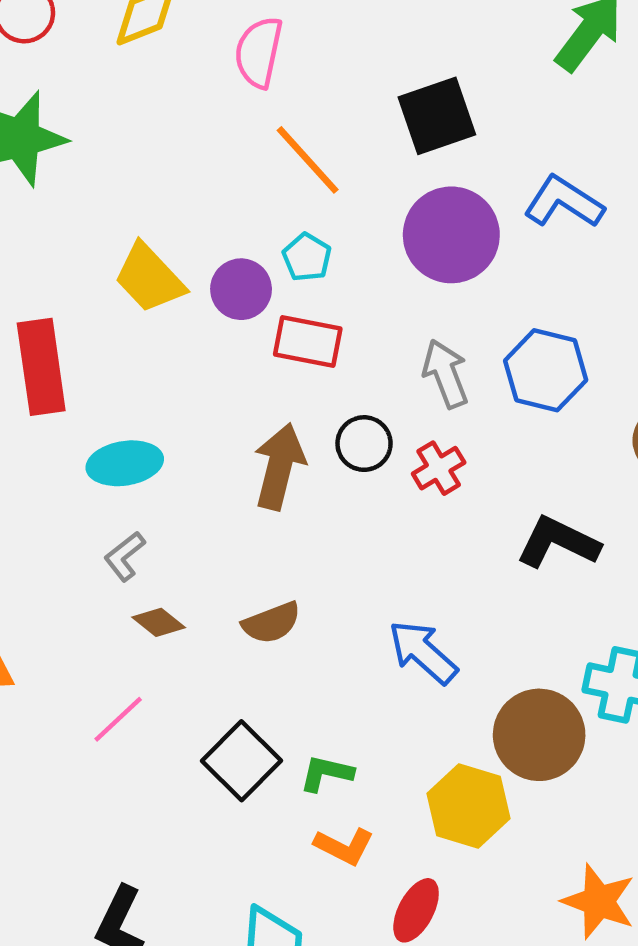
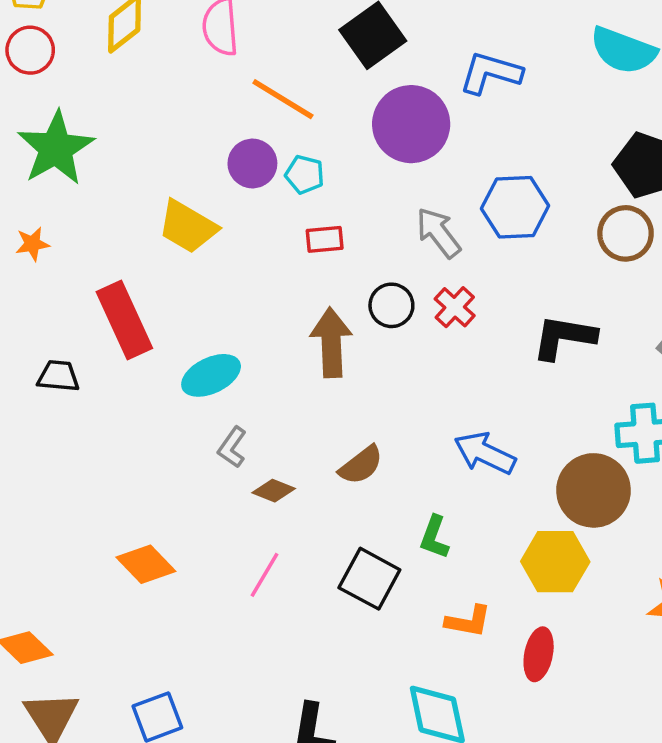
purple circle: (241, 289) -> (252, 164), moved
red rectangle: (308, 342) -> (325, 239), size x0.7
green L-shape: (326, 773) -> (434, 537), moved, turned -66

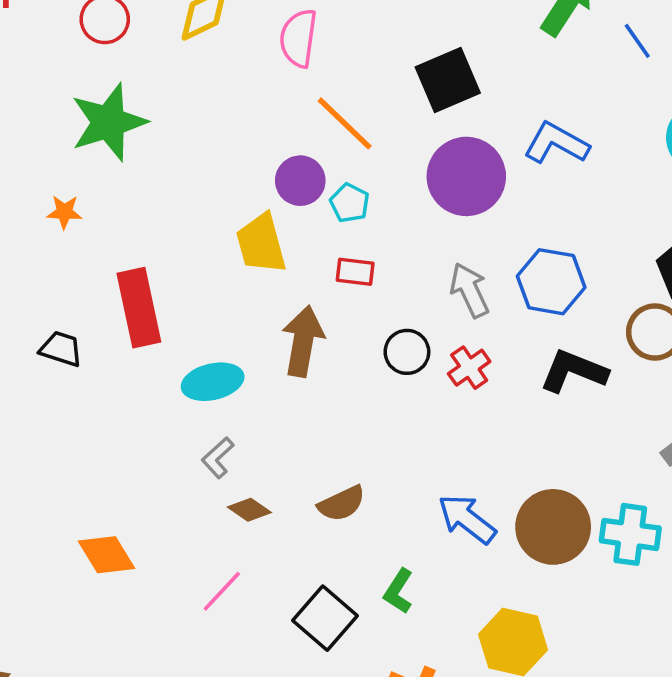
yellow trapezoid: (188, 227) -> (261, 244), moved, turned 32
black L-shape: (564, 337) -> (574, 371), moved
brown arrow: (331, 342) -> (303, 341), moved
brown circle: (594, 490) -> (553, 527), moved

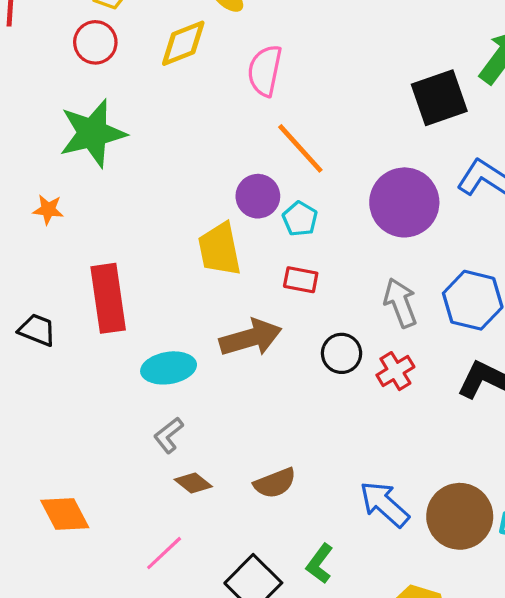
black square: (448, 80) -> (439, 98), moved
brown arrow: (303, 341) -> (251, 338), turned 60

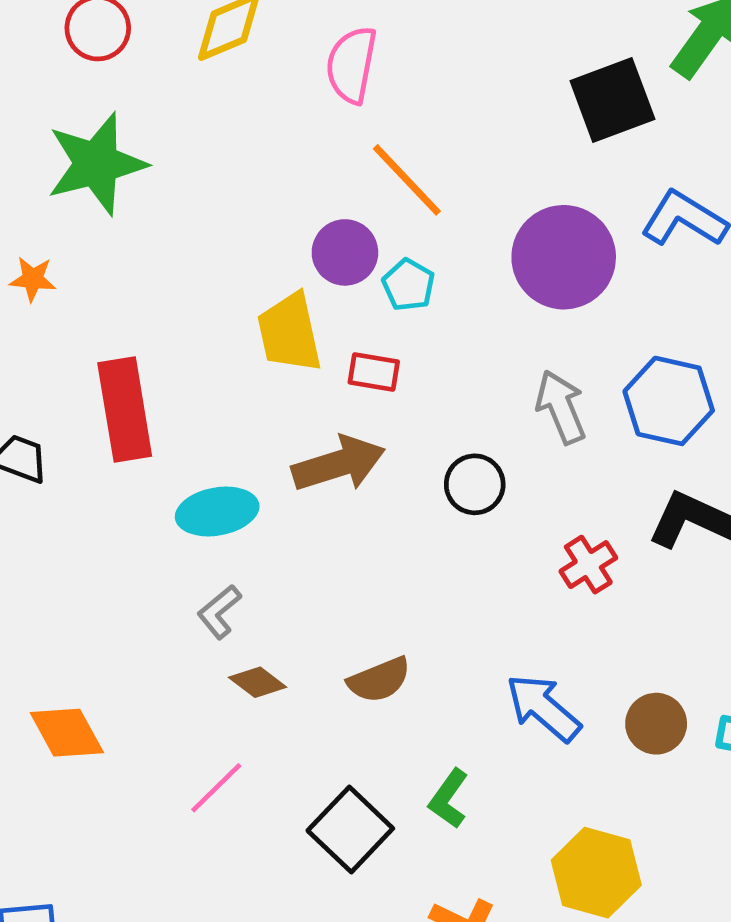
red rectangle: (301, 280) -> (374, 372), moved
red cross: (395, 371) -> (588, 565), moved
brown circle: (460, 516) -> (656, 724), size x0.6

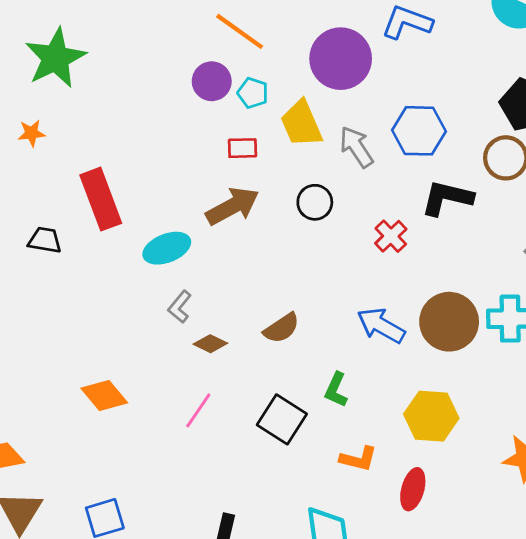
yellow trapezoid: (289, 333) -> (301, 124), moved
brown circle: (656, 724) -> (449, 322), size x1.6

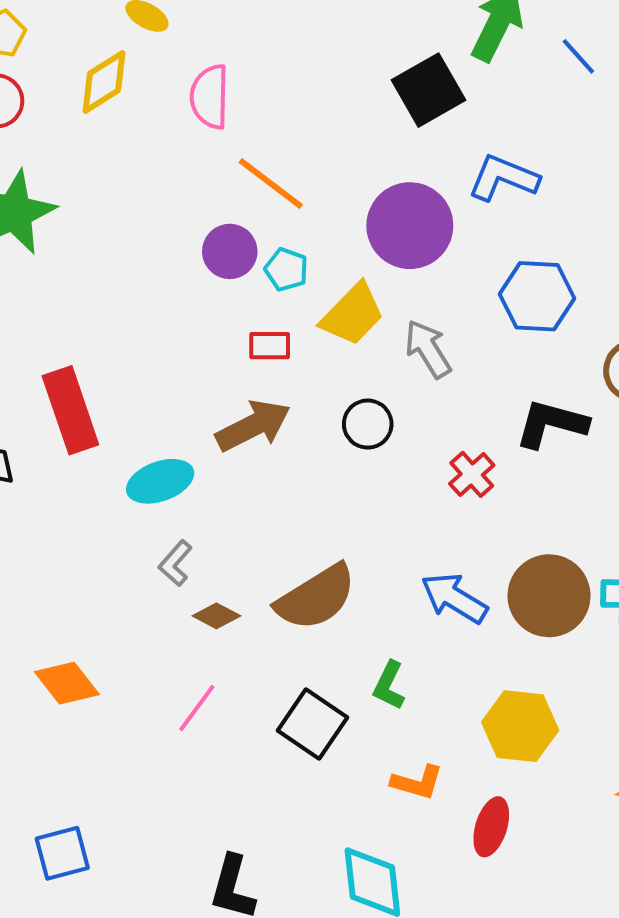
yellow trapezoid: (301, 124) -> (353, 314), turned -114
blue hexagon: (419, 131) -> (537, 296), moved
brown semicircle: (282, 328) -> (316, 597), size x1.6

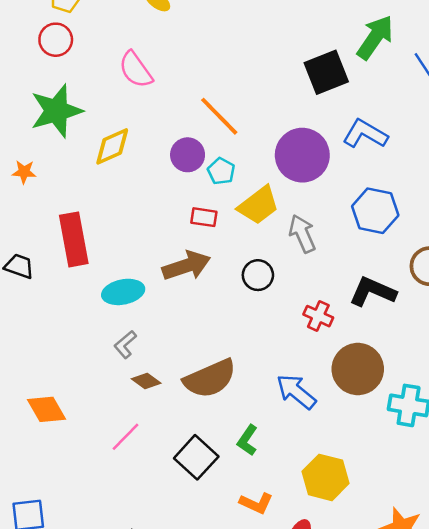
yellow diamond: (104, 82) -> (112, 146), moved
pink semicircle: (210, 97) -> (136, 70), moved, turned -45
red cross: (472, 474) -> (318, 316), turned -32
brown circle: (549, 596) -> (358, 369), moved

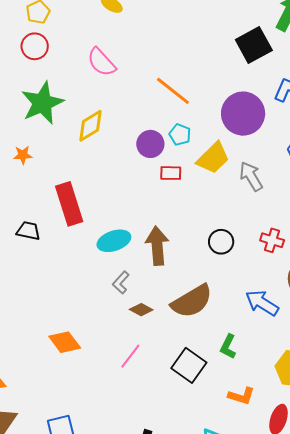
purple circle: (188, 155) -> (150, 144), moved
brown arrow: (186, 266) -> (157, 246), moved, turned -69
black circle: (258, 275) -> (221, 242), moved

